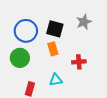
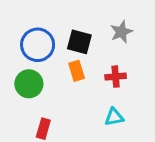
red cross: (79, 62) -> (116, 77), moved
cyan triangle: (56, 80) -> (114, 117), moved

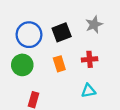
black square: (79, 42) -> (62, 32), turned -36
orange rectangle: (77, 71) -> (59, 64), moved

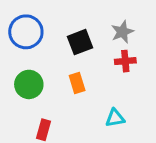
blue circle: (29, 35) -> (26, 32), moved
red cross: (90, 59) -> (125, 61), moved

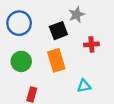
gray star: (122, 32) -> (77, 15), moved
orange rectangle: (77, 83) -> (56, 60), size x1.5

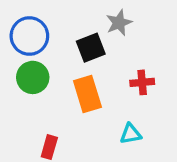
red cross: (91, 44) -> (142, 82), moved
green circle: (21, 61) -> (33, 77), moved

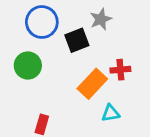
blue circle: (29, 36) -> (42, 22), moved
orange rectangle: (87, 94) -> (92, 84), moved, turned 60

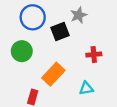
orange rectangle: (92, 84) -> (53, 74), moved

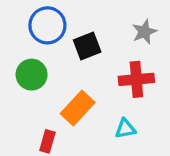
gray star: (79, 15) -> (144, 32), moved
red cross: (94, 54) -> (136, 79), size x1.5

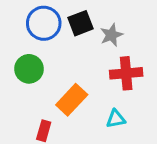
gray star: (144, 32) -> (111, 35), moved
black square: (87, 46) -> (81, 23), moved

